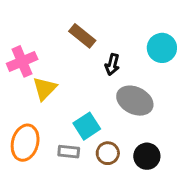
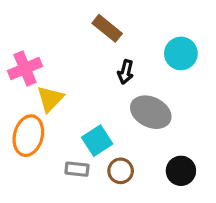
brown rectangle: (82, 36) -> (107, 28), moved
orange ellipse: (25, 143) -> (28, 136), moved
black circle: (147, 156) -> (181, 171), moved

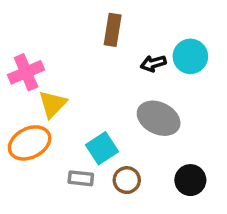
brown rectangle: (107, 28) -> (113, 30), turned 60
black arrow: (126, 72) -> (153, 63), moved, turned 60
orange ellipse: (28, 136) -> (30, 143), turned 48

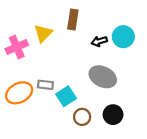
yellow triangle: (53, 104) -> (43, 33), moved
gray rectangle: (81, 178) -> (45, 85), moved
black circle: (190, 180) -> (113, 115), moved

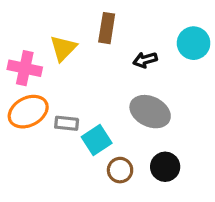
cyan circle: (123, 37) -> (194, 43), moved
pink cross: (17, 47) -> (25, 68), turned 35
orange ellipse: (19, 93) -> (28, 112), moved

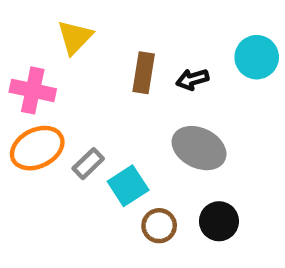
brown rectangle: (107, 28) -> (144, 73), moved
yellow triangle: (63, 48) -> (75, 37), moved
gray rectangle: (67, 123) -> (88, 164), turned -50

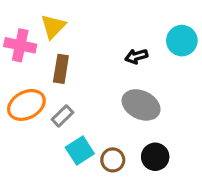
brown rectangle: (144, 73) -> (61, 69), moved
pink cross: (33, 90) -> (20, 45), moved
cyan square: (128, 186) -> (80, 150), moved

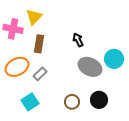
cyan circle: (182, 41) -> (114, 59), moved
black arrow: (136, 56) -> (78, 40), moved, turned 80
cyan square: (80, 150) -> (30, 102), moved

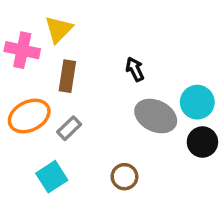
black circle: (99, 100) -> (202, 142), moved

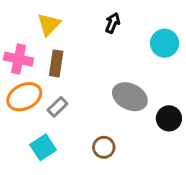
pink cross: (22, 50) -> (19, 59), moved
black arrow: (135, 69) -> (113, 23), moved, turned 48
cyan circle: (197, 102) -> (165, 43), moved

